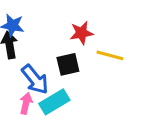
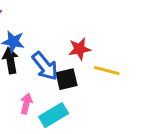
blue arrow: (35, 79) -> (45, 66), moved
pink arrow: (26, 103) -> (26, 104), moved

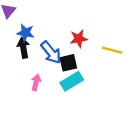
yellow line: (107, 70) -> (112, 50), moved
cyan rectangle: (54, 115) -> (72, 81), moved

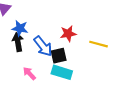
cyan rectangle: (72, 81) -> (62, 72), turned 48
pink arrow: (36, 82) -> (29, 73), turned -56

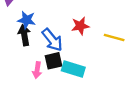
black square: (59, 56) -> (53, 61), moved
pink arrow: (29, 73) -> (37, 70), turned -128

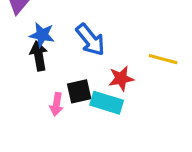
red star: (80, 26) -> (121, 78), moved
blue arrow: (52, 40) -> (90, 40), moved

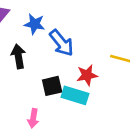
blue star: (42, 35) -> (35, 24), moved
pink arrow: (57, 104) -> (33, 118), moved

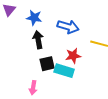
blue arrow: (61, 43) -> (68, 27), moved, turned -35
black arrow: (18, 56) -> (38, 40), moved

